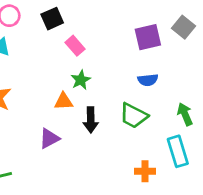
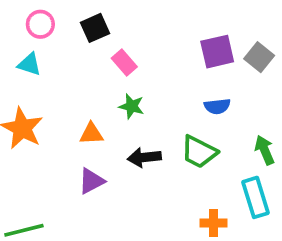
gray square: (184, 27) -> (259, 57), moved
green star: (81, 80) -> (132, 106), turned -30
orange triangle: (64, 101) -> (91, 134), moved
black arrow: (91, 120) -> (144, 157), turned 85

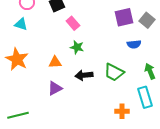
blue semicircle: (217, 106) -> (134, 44), moved

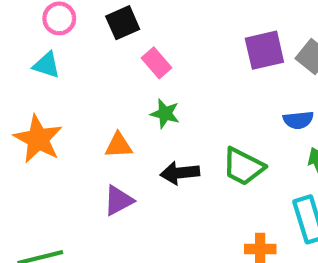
blue semicircle: (134, 44) -> (298, 120), moved

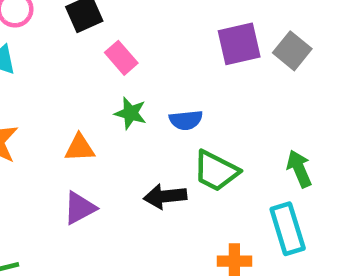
blue semicircle: (298, 120) -> (186, 120), moved
black arrow: (180, 173) -> (165, 196), moved

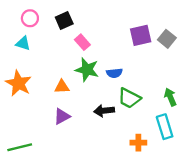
green star: (130, 113) -> (87, 70), size x1.5

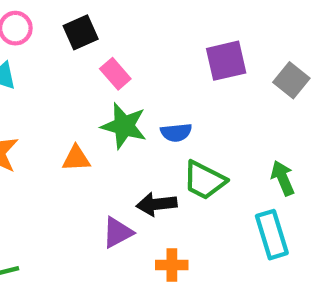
gray square: (167, 39) -> (291, 80), moved
purple triangle: (62, 116) -> (117, 232), moved
orange cross: (138, 143) -> (172, 265), moved

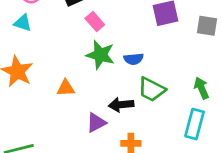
gray square: (291, 80) -> (207, 26), turned -30
orange triangle: (76, 159) -> (66, 88), moved
cyan rectangle: (272, 235) -> (195, 124), turned 32

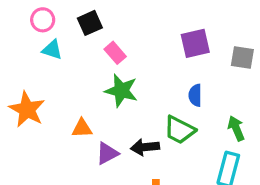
cyan triangle: (23, 23) -> (52, 50), moved
blue semicircle: (134, 59) -> (195, 95), moved, turned 96
purple triangle: (96, 123) -> (107, 153), moved

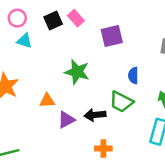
purple square: (195, 43) -> (112, 36), moved
pink rectangle: (115, 53) -> (76, 18), moved

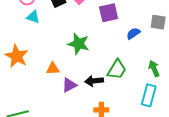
blue semicircle: (133, 75) -> (133, 33), moved, turned 56
green trapezoid: (121, 102) -> (117, 70), turned -85

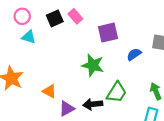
green star: (79, 44) -> (93, 65), moved
orange triangle: (53, 69) -> (49, 91), turned 32

